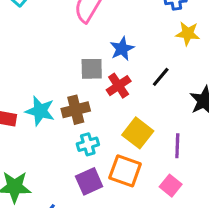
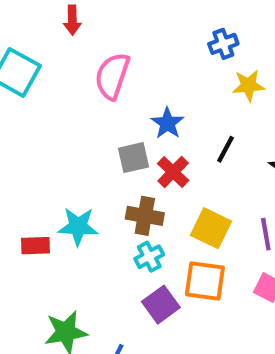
brown cross: (76, 110) -> (145, 216), moved, turned 36

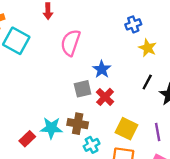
yellow star: (249, 85) -> (148, 48), turned 30
black line: (225, 149) -> (147, 82), moved
brown cross: (145, 216) -> (78, 124), moved
red rectangle: (36, 246) -> (27, 139), turned -42

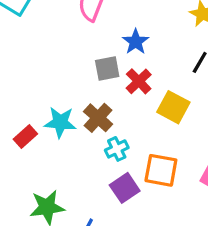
brown cross: (78, 124) -> (98, 118), turned 30
yellow square: (127, 129) -> (173, 107), moved

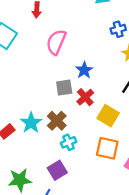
cyan star: (60, 122) -> (31, 123), turned 30
orange square: (161, 170) -> (107, 148), moved
purple square: (125, 188) -> (57, 170), moved

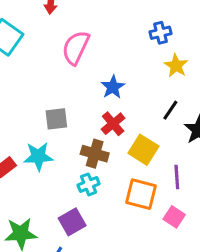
gray square: (64, 88) -> (56, 119), moved
brown cross: (57, 121) -> (95, 154), moved, turned -30
cyan star: (31, 123) -> (38, 156), turned 30

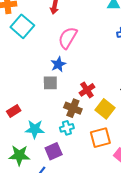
blue star: (113, 87) -> (58, 64), moved
cyan star: (38, 156) -> (35, 129), moved
orange square: (141, 194) -> (100, 138), turned -35

